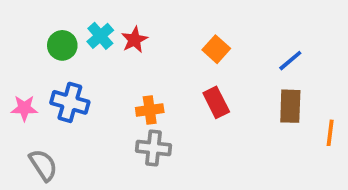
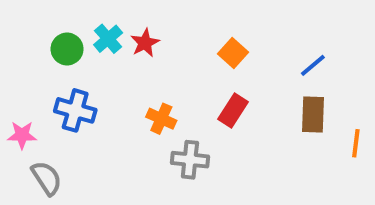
red rectangle: (216, 102) -> (233, 110), turned 60
pink star: (24, 108) -> (22, 135), moved
orange cross: (150, 110) -> (161, 119), turned 32
gray cross: (153, 148) -> (190, 160), moved

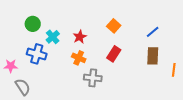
cyan cross: (108, 39) -> (53, 37), moved
red star: (145, 43) -> (80, 37), moved

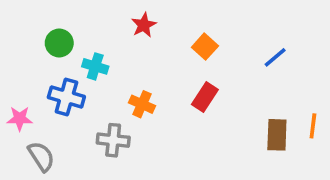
cyan cross: (53, 37) -> (95, 66), turned -32
red star: (80, 37) -> (144, 25), moved
brown rectangle: (153, 56) -> (277, 135), moved
gray cross: (93, 78) -> (113, 140), moved

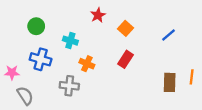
red star: (144, 25) -> (98, 15), moved
cyan cross: (95, 66) -> (70, 41), moved

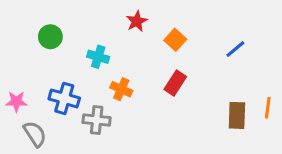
blue cross: (41, 59) -> (64, 98), moved

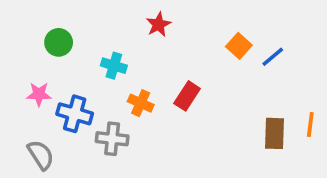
orange square: (175, 40) -> (239, 46), moved
red rectangle: (175, 83) -> (187, 96), moved
pink star: (16, 102) -> (39, 94), moved

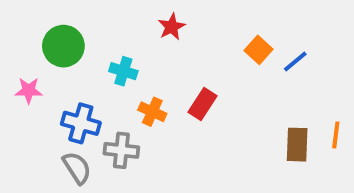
green circle: (59, 42) -> (63, 46), size x1.4
pink star: (39, 94) -> (29, 90), moved
gray semicircle: (41, 155) -> (77, 168), moved

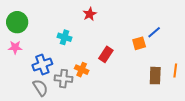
green circle: (63, 46) -> (17, 22), moved
orange square: (259, 50) -> (139, 43), moved, turned 32
orange cross: (152, 112) -> (82, 70), moved
blue cross: (81, 123) -> (42, 64), turned -36

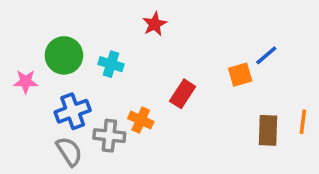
green circle: (17, 22) -> (64, 55), moved

